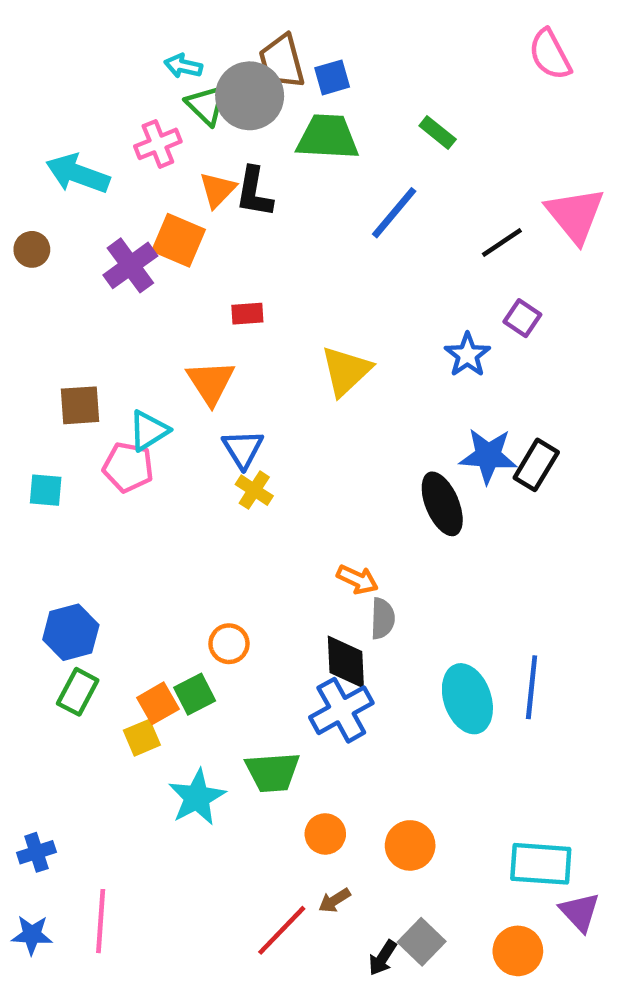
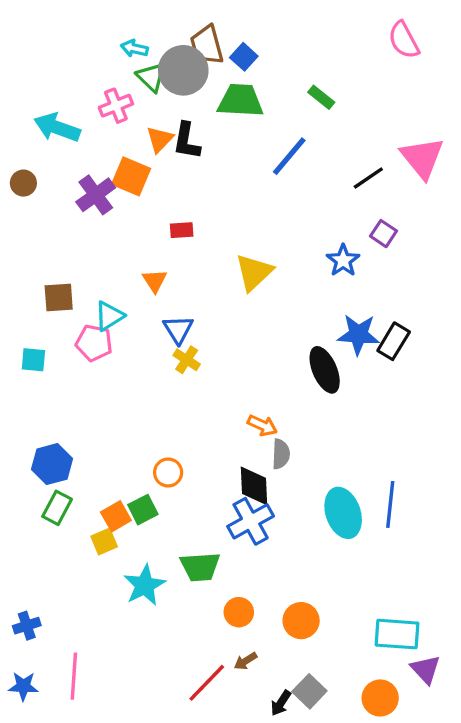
blue square: (332, 77) -> (244, 57), turned -32
orange triangle: (211, 382) -> (155, 281), size x0.7

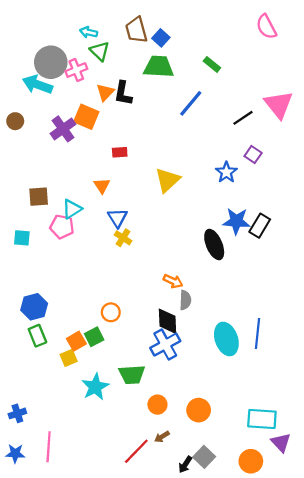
gray circle: (183, 70) -> (51, 62), moved
green rectangle: (57, 508) -> (37, 336), turned -50

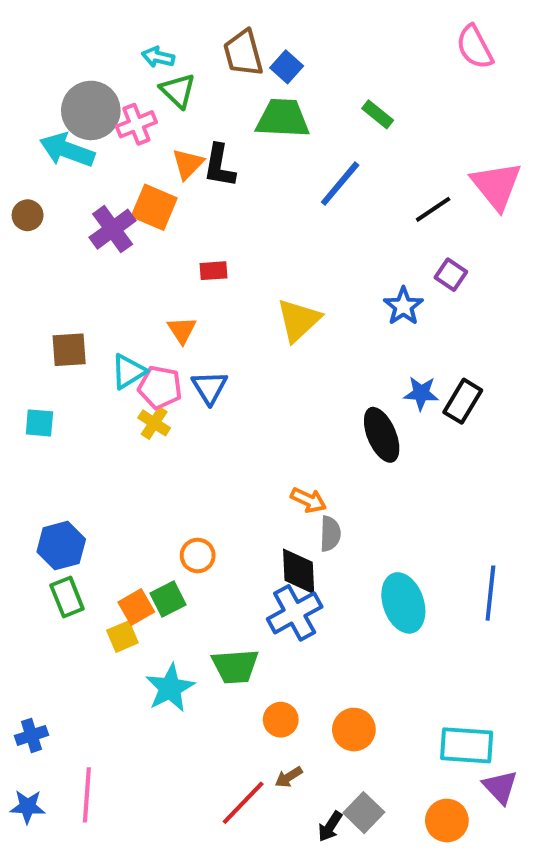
blue star: (236, 221) -> (421, 393), size x0.7
pink pentagon: (62, 227) -> (160, 387), moved
yellow cross: (123, 238) -> (154, 423), moved
blue line: (257, 333) -> (490, 593), moved

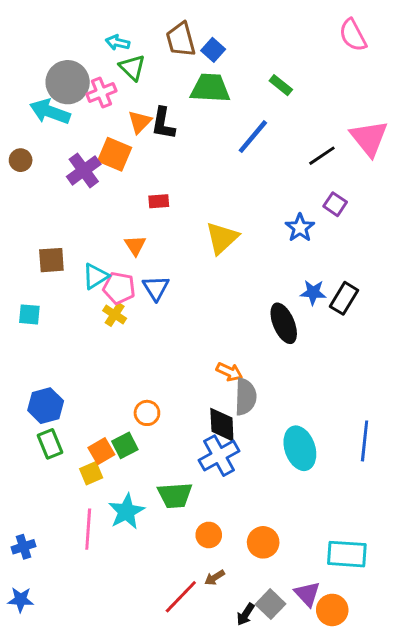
gray semicircle: (330, 534) -> (245, 397), size x1.4
purple triangle: (500, 787) -> (307, 594), moved
pink line: (87, 795) -> (88, 529), moved

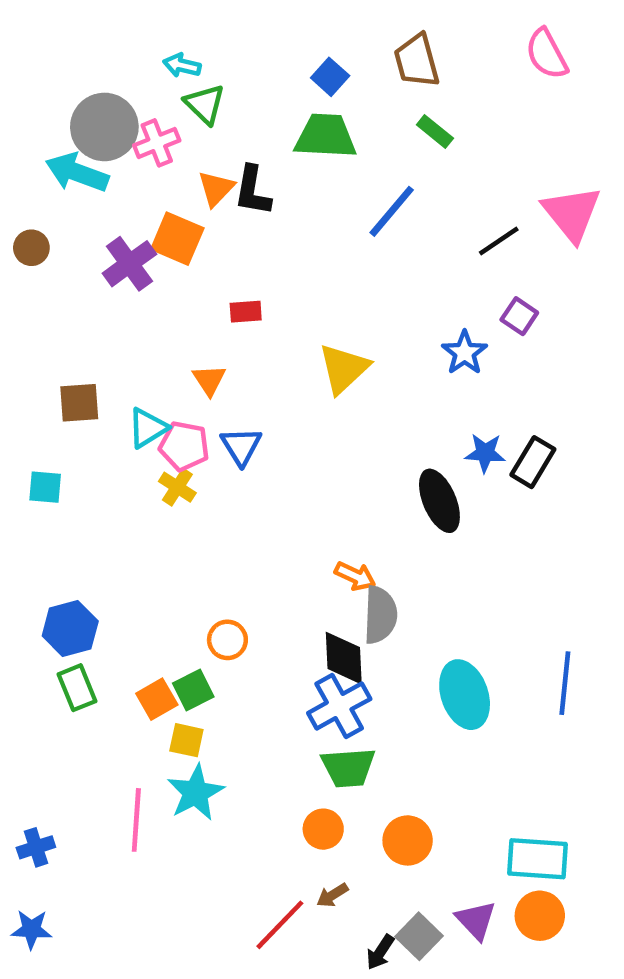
brown trapezoid: (181, 40) -> (417, 61), moved
yellow square: (91, 473) -> (186, 740), moved, turned 35
green trapezoid: (175, 495) -> (348, 768), moved
orange circle: (332, 610) -> (540, 916), moved

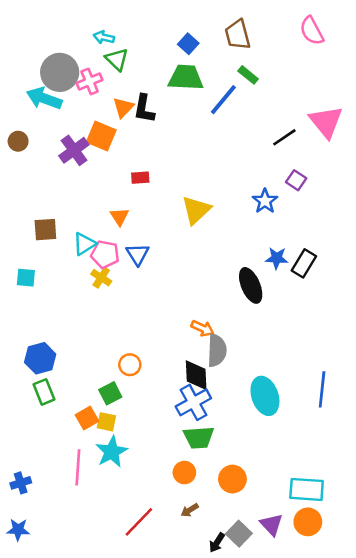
blue line: (392, 211) -> (223, 100), moved
orange square: (157, 699) -> (87, 418), moved
red line: (280, 925) -> (139, 522), moved

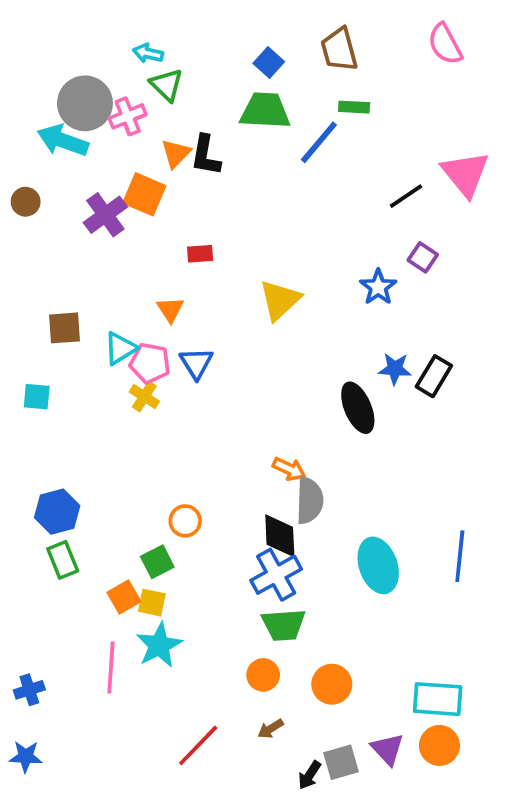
green rectangle: (248, 75) -> (354, 107), turned -36
gray square: (239, 534) -> (341, 762), turned 30

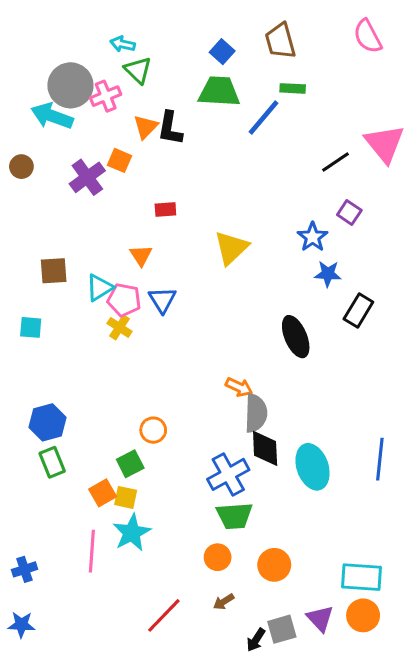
orange square: (144, 194) -> (119, 160), size x0.7
blue star: (395, 369) -> (328, 274), moved
black diamond: (280, 536) -> (265, 448), moved

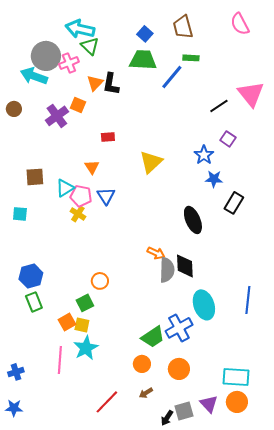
cyan arrow: (123, 44) -> (80, 29), size x1.8
black diamond: (265, 448) -> (185, 266), moved
blue cross: (228, 474) -> (179, 328), moved
green trapezoid: (234, 516) -> (153, 337), turned -30

